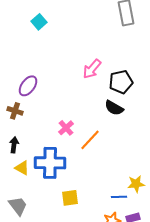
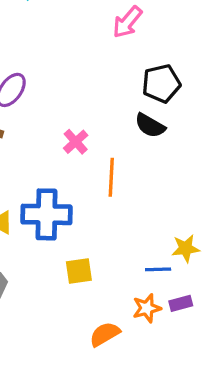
pink arrow: (92, 69) -> (127, 22), moved
pink cross: (66, 128) -> (76, 142), moved
orange line: (90, 140) -> (111, 177), turned -40

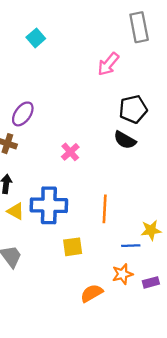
orange line: (111, 177) -> (105, 209), moved
purple rectangle: (181, 303) -> (151, 282), moved

